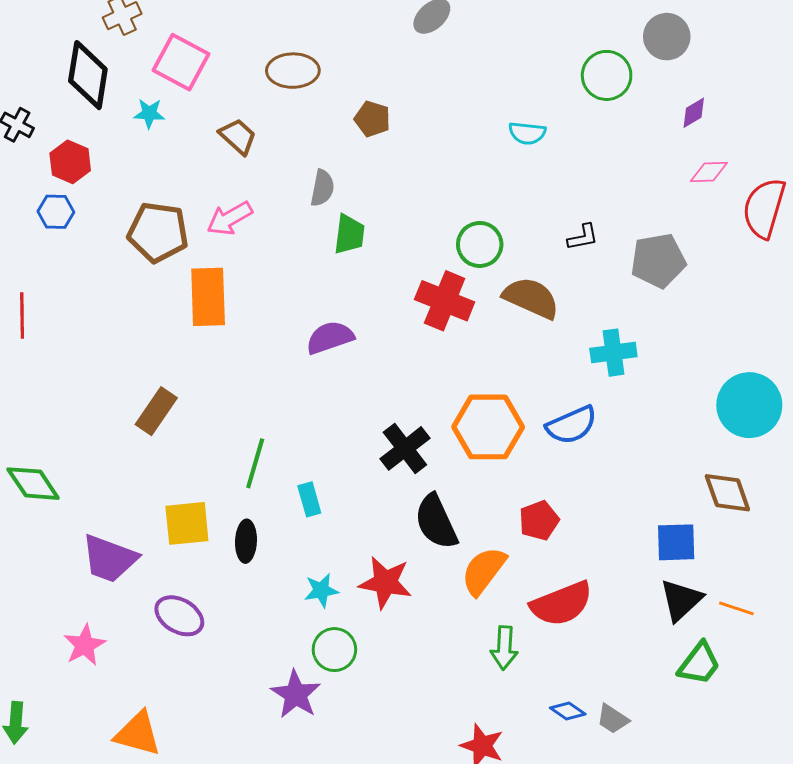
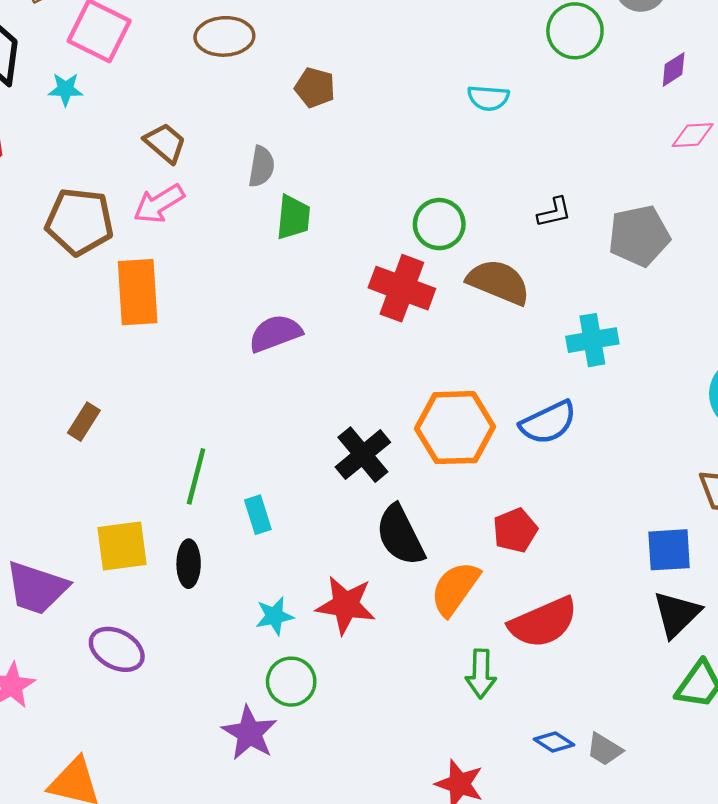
brown trapezoid: (238, 136) -> (165, 143), moved
brown rectangle: (156, 411) -> (84, 422), size x0.7

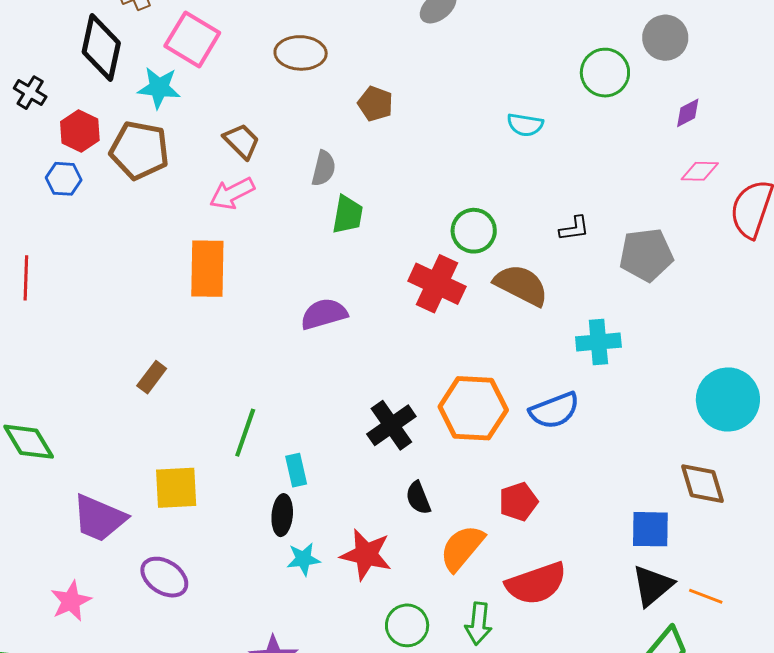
cyan star: (65, 89) -> (159, 88), size x1.4
brown pentagon: (79, 222) -> (139, 150), moved
black semicircle: (400, 535) -> (418, 498), size x0.6
black ellipse: (189, 564) -> (282, 515), moved
green circle: (291, 682) -> (407, 625), moved

